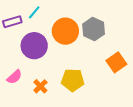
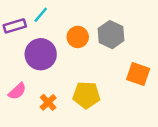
orange circle: (65, 31) -> (78, 37), size x0.7
orange square: (116, 62) -> (138, 74), turned -36

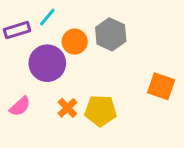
gray hexagon: (111, 35) -> (111, 34), moved
orange circle: (78, 37) -> (75, 42), moved
orange cross: (48, 102) -> (67, 108), moved

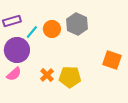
cyan line: (47, 17) -> (32, 32), moved
purple circle: (47, 63) -> (17, 50), moved

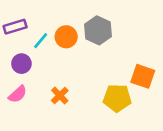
purple circle: (17, 50) -> (21, 64), size x0.6
yellow pentagon: (70, 77) -> (117, 98), moved

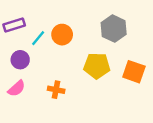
gray hexagon: (98, 30) -> (114, 29), moved
orange cross: (60, 95) -> (56, 90), turned -35
yellow pentagon: (117, 98) -> (97, 66), moved

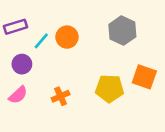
yellow pentagon: (97, 66) -> (110, 89), moved
orange cross: (56, 90) -> (61, 96), turned -35

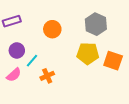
cyan line: (41, 41) -> (32, 61), moved
yellow pentagon: (110, 89) -> (88, 54), moved

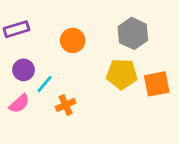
orange square: (113, 61) -> (157, 84), turned -30

